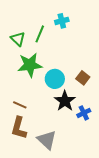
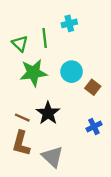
green line: (40, 34) -> (45, 38), turned -30
cyan circle: (55, 79) -> (72, 72), moved
black star: (65, 101) -> (48, 113), moved

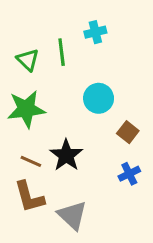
green star: (33, 73) -> (26, 109), moved
brown square: (93, 87) -> (128, 132), moved
brown L-shape: (21, 143) -> (29, 197), turned -30

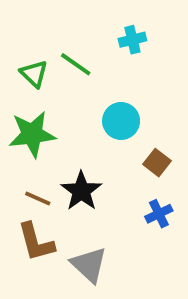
cyan cross: (95, 32) -> (132, 40), moved
green line: (62, 52) -> (76, 64), turned -48

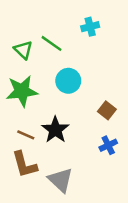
cyan circle: (121, 121) -> (68, 81), moved

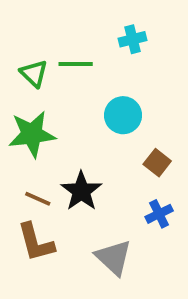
green line: (52, 43) -> (76, 64), turned -35
cyan circle: (68, 81) -> (123, 115), moved
gray triangle: (61, 180) -> (114, 257), moved

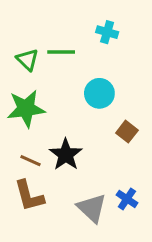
cyan cross: (133, 39) -> (107, 32), turned 30
blue cross: (159, 214) -> (127, 199), moved, turned -30

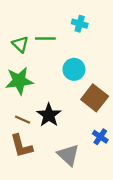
brown square: (127, 132) -> (95, 98), size x1.6
blue cross: (127, 199) -> (100, 137), moved

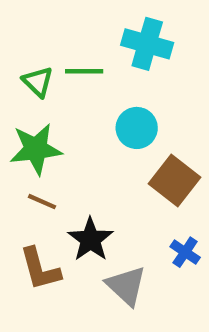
cyan cross: (80, 24) -> (147, 44), size x1.6
black star: (49, 115) -> (90, 239), moved
brown line: (23, 120) -> (42, 202), moved

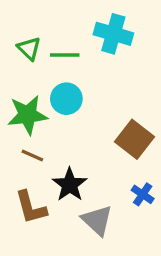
green triangle: (38, 82) -> (29, 48), moved
cyan circle: (137, 128) -> (66, 99), moved

